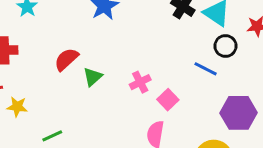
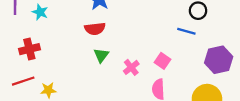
red semicircle: (66, 59) -> (95, 29), moved, turned -132
pink cross: (140, 82) -> (131, 67), moved

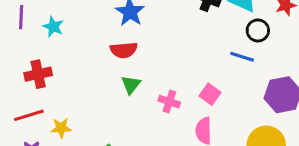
pink cross: (131, 67) -> (169, 102), turned -35

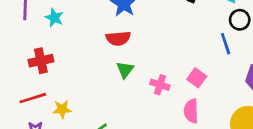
blue line: (242, 57) -> (226, 44), turned 55

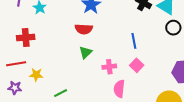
blue line: (226, 44) -> (134, 41), moved
pink cross: (160, 85) -> (109, 67), turned -32
pink semicircle: (191, 111) -> (119, 89), moved

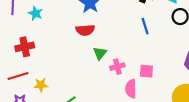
blue line: (134, 41) -> (145, 26), moved
green triangle: (86, 52) -> (100, 53), moved
pink square: (137, 65) -> (146, 71), moved, turned -32

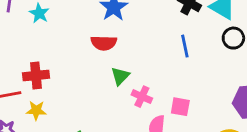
red cross: (25, 47) -> (36, 76), moved
pink cross: (117, 67) -> (142, 97), turned 32

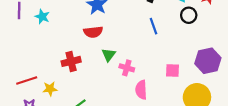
red cross: (36, 76) -> (71, 61), moved
pink square: (180, 107) -> (173, 70), moved

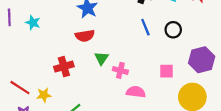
black circle: (189, 15) -> (173, 30), moved
red line: (27, 80) -> (20, 88), turned 54
pink semicircle: (141, 90) -> (136, 92), turned 102

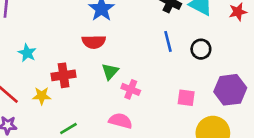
cyan star: (33, 23) -> (27, 53), moved
pink semicircle: (136, 92) -> (120, 121), moved
yellow star: (44, 95) -> (42, 96), moved

